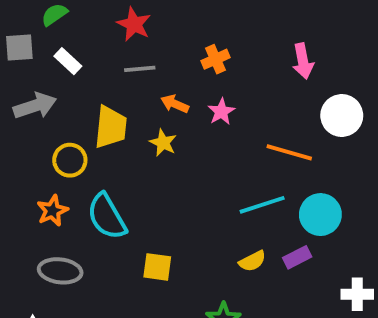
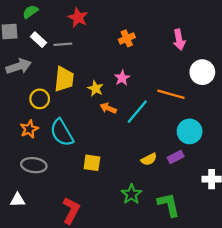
gray line: (140, 69) -> (63, 44), moved
orange arrow: (175, 104) -> (108, 108), moved
pink star: (221, 112) -> (122, 78), moved
cyan line: (262, 205) -> (137, 112), moved, turned -32

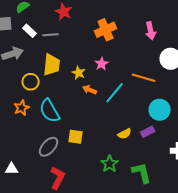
orange cross: (127, 38) -> (106, 30), size x1.5
gray ellipse: (34, 165) -> (49, 147), moved, turned -55

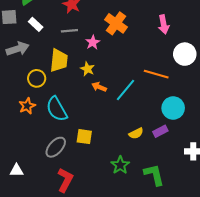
orange cross: (106, 30) -> (116, 23), turned -30
gray line: (51, 35) -> (69, 31), moved
pink star: (102, 64) -> (93, 42), moved

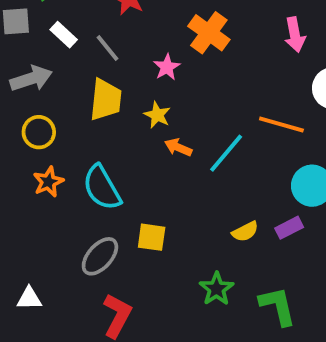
gray line: (69, 31) -> (108, 48), moved, turned 56
yellow circle: (37, 78) -> (39, 132), moved

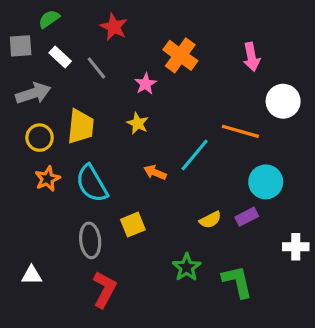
yellow trapezoid: (106, 100) -> (81, 127), moved
orange arrow: (178, 147) -> (155, 172), moved
yellow square: (152, 237) -> (133, 225), turned -30
gray ellipse: (100, 256) -> (90, 240), turned -48

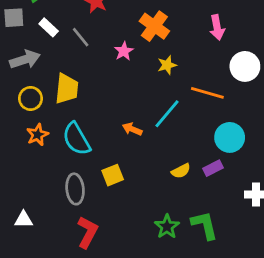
yellow star: (138, 123) -> (167, 65), moved, turned 30
green star: (187, 267) -> (167, 227), moved

